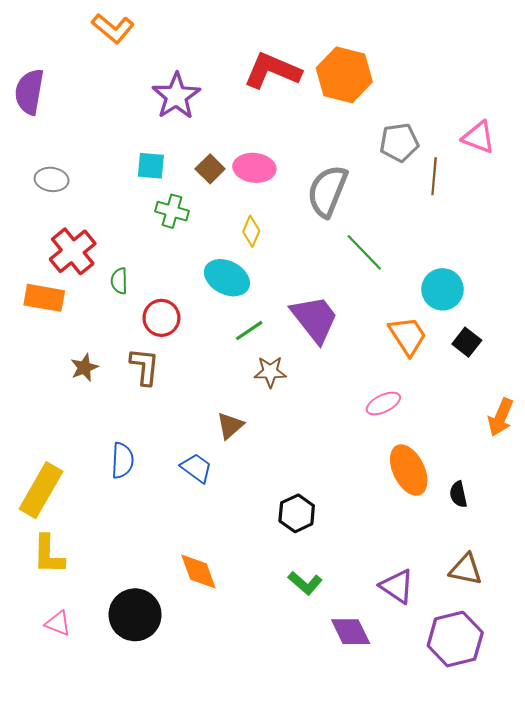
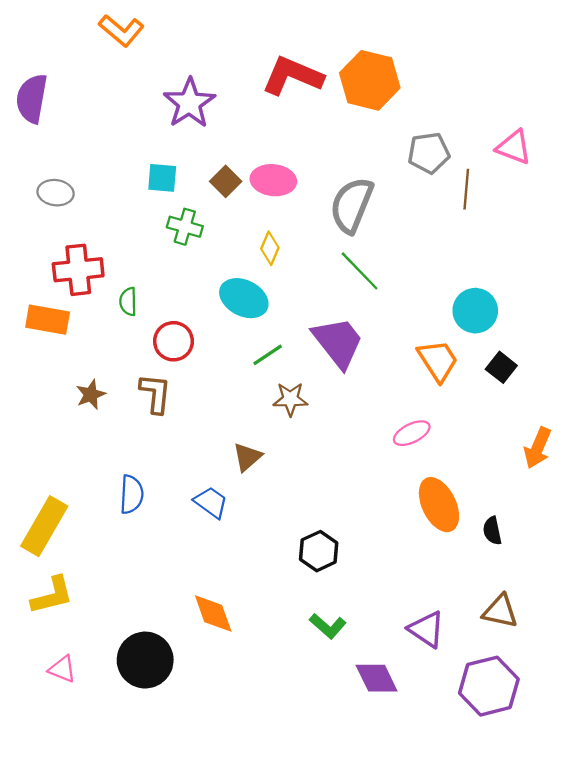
red cross: (73, 251) -> (78, 270), turned 33
green line: (364, 252) -> (360, 271), moved
yellow L-shape: (48, 555) -> (52, 595), turned -105

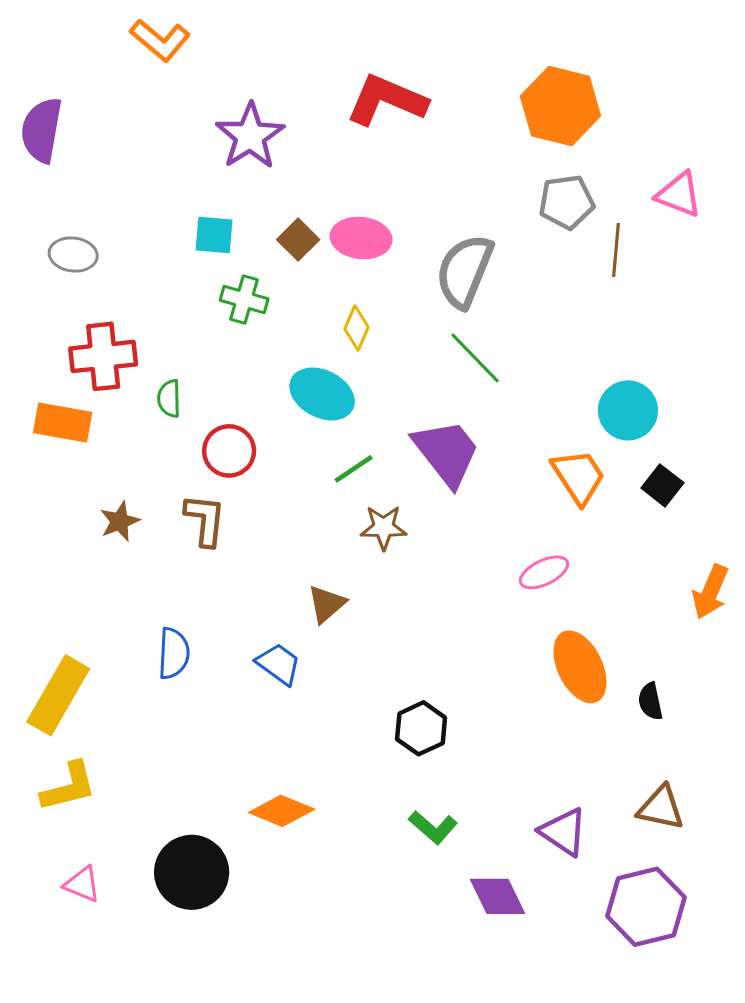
orange hexagon: (370, 80) -> (560, 106), moved
orange diamond: (213, 614) -> (282, 811), turned -48

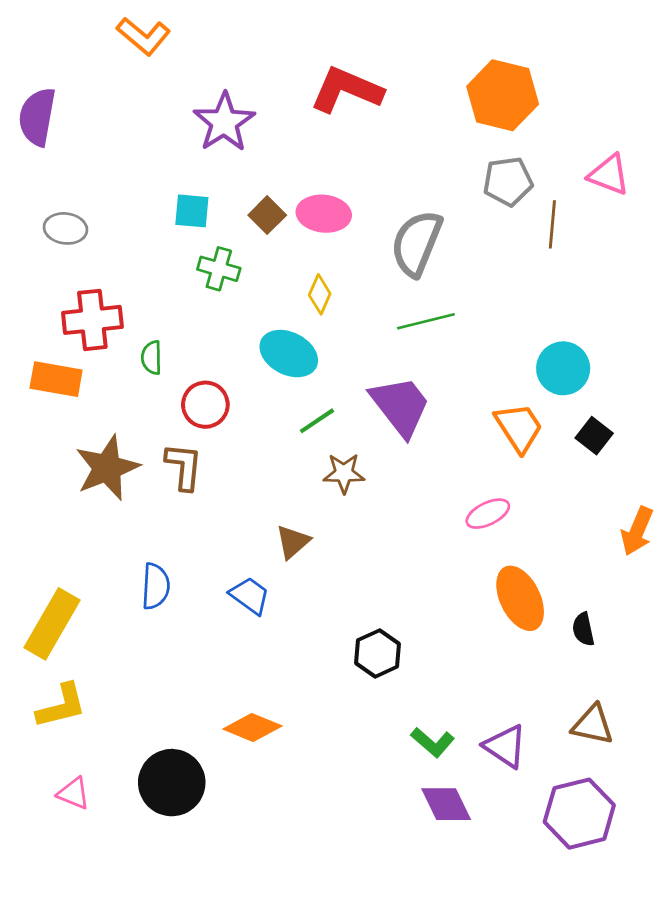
green line: (475, 358) -> (426, 321), turned -60
brown star: (120, 521) -> (107, 468), size x1.8
green L-shape: (433, 827) -> (433, 742), moved

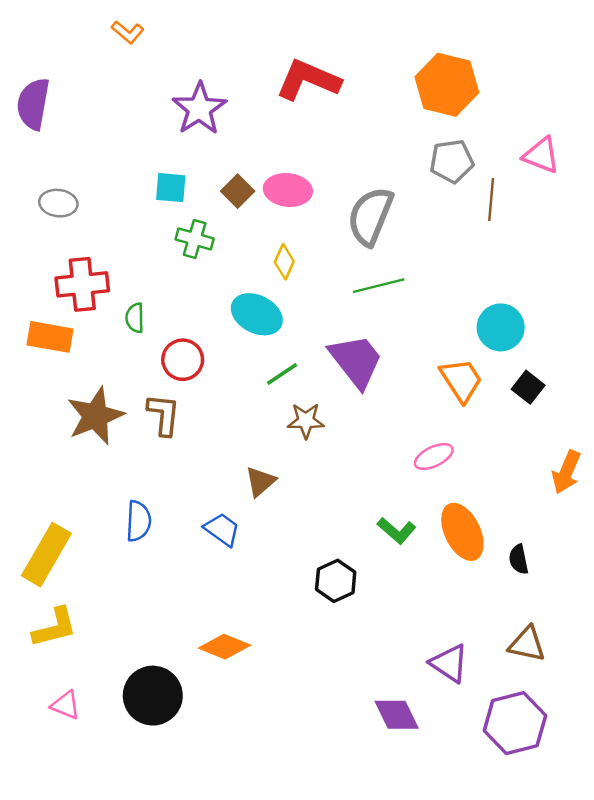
orange L-shape: (143, 36) -> (128, 32), size x0.7
green L-shape: (433, 742) -> (397, 531), moved

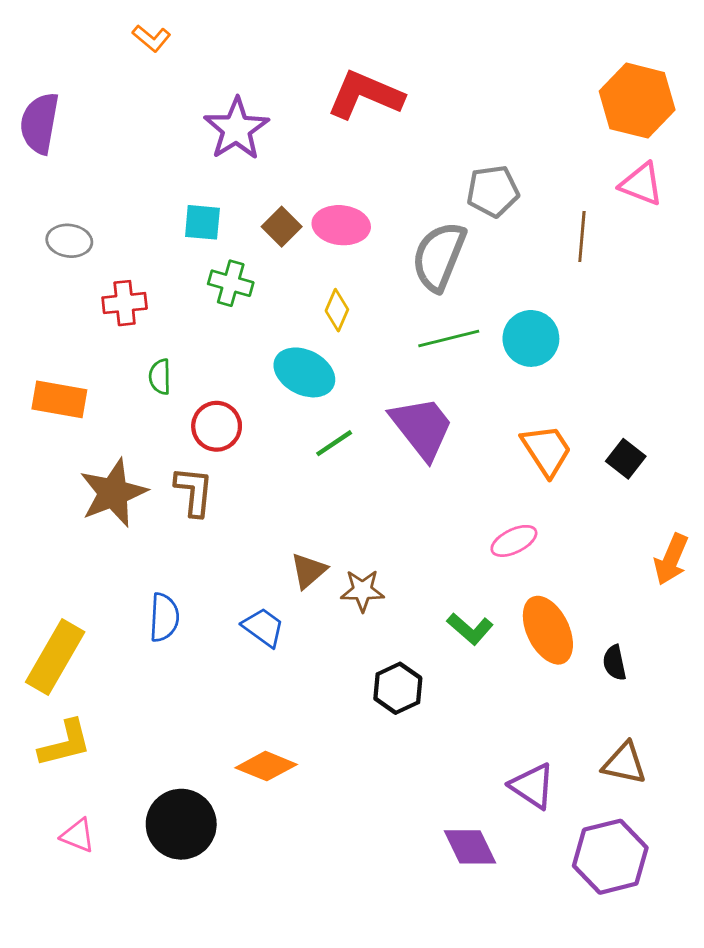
orange hexagon: (447, 85) -> (637, 101), moved
gray pentagon: (452, 161) -> (493, 191), moved
red cross: (82, 284) -> (125, 303), moved, size x0.7
cyan circle: (501, 327) -> (531, 338), moved
brown star: (306, 421) -> (362, 591), moved

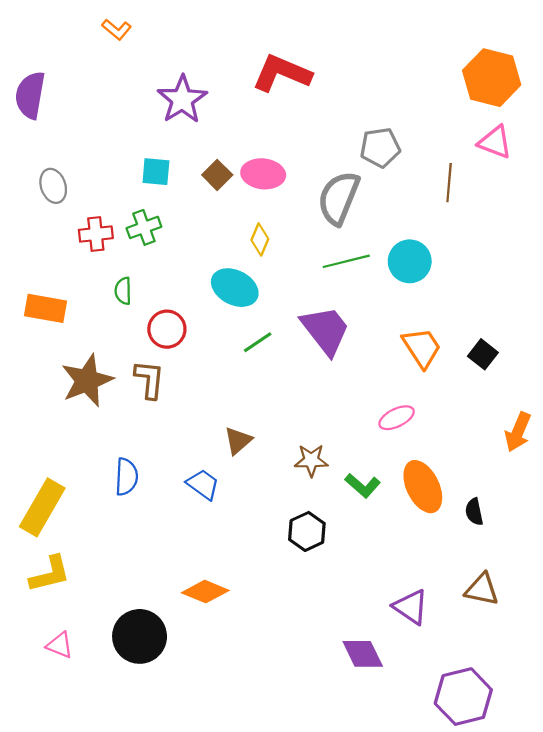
gray ellipse: (69, 241) -> (53, 186), turned 64
green cross: (231, 283) -> (144, 227), moved, turned -36
brown star: (362, 591) -> (311, 460), moved
purple hexagon: (610, 857) -> (463, 697), moved

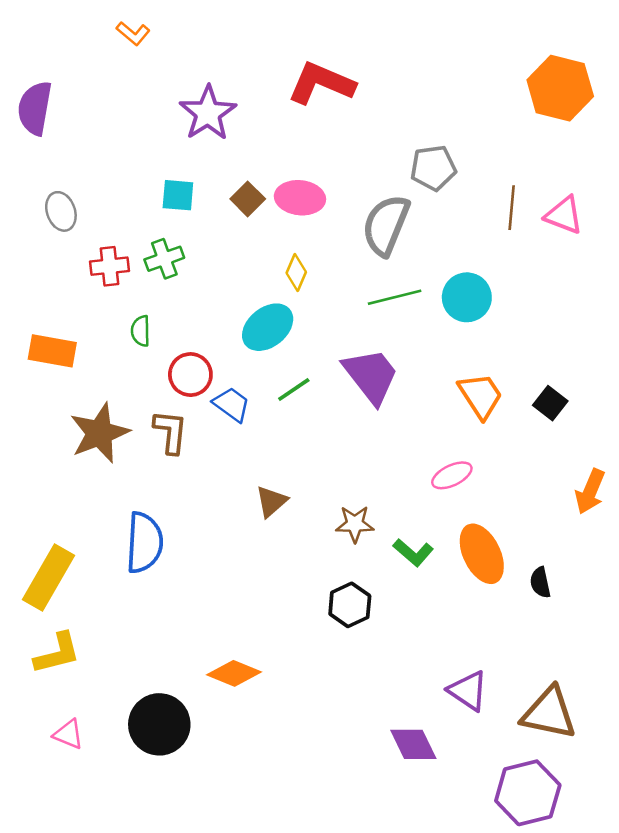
pink triangle: (495, 142) -> (564, 215), moved
cyan ellipse: (235, 288) -> (268, 327), turned -66
blue semicircle: (126, 477) -> (144, 543), size x1.4
blue trapezoid: (203, 484) -> (232, 404), moved
brown triangle: (482, 589) -> (549, 713), moved, size x1.4

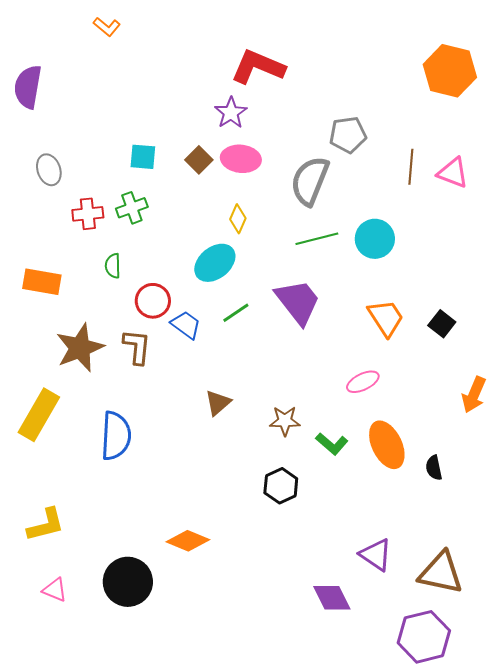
purple star: (208, 113) -> (231, 113), moved, size x0.7
yellow rectangle: (48, 577) -> (39, 415), moved

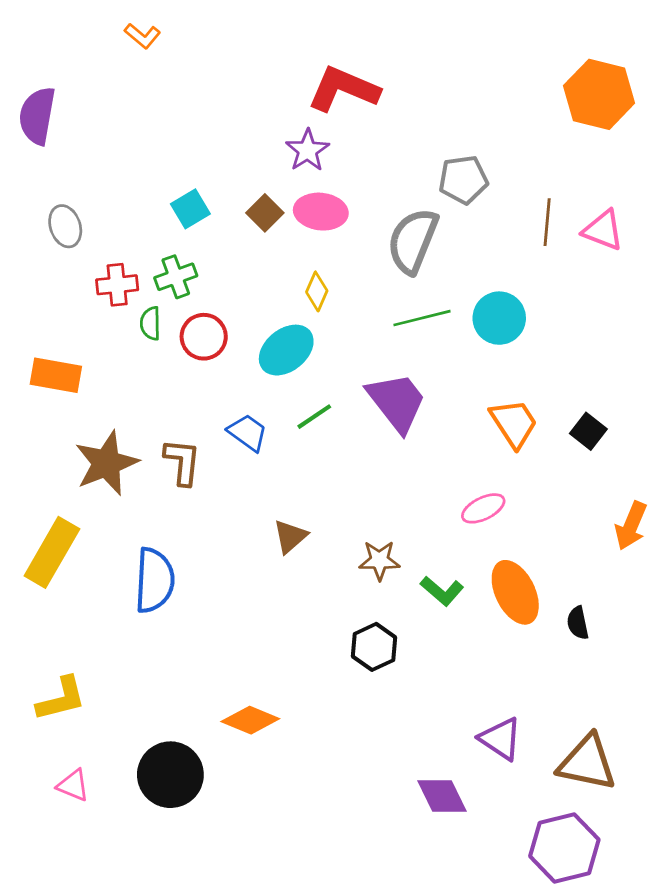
cyan square: (143, 157) -> (190, 209), turned -36
green semicircle: (113, 266) -> (150, 323), moved
red circle: (153, 301) -> (204, 337), moved

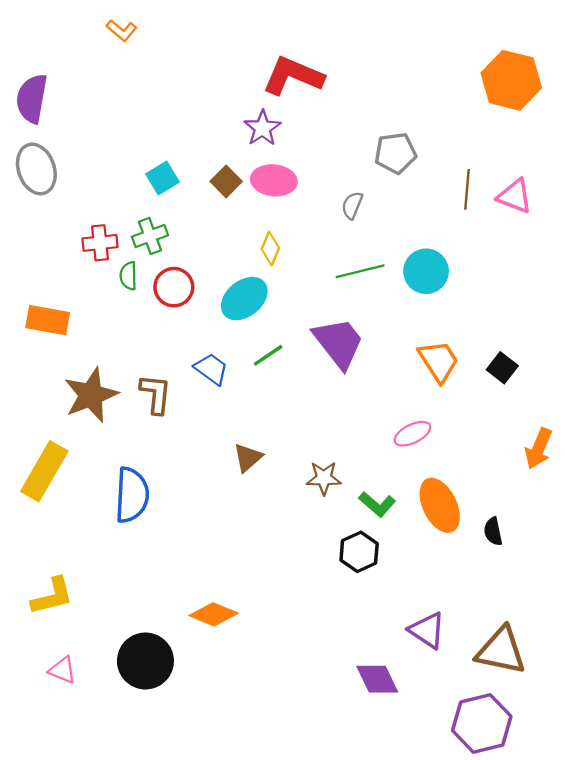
gray ellipse: (65, 226) -> (36, 169), moved, size x1.4
gray semicircle: (413, 241) -> (352, 205), size x0.5
black hexagon: (374, 647) -> (359, 552), moved

